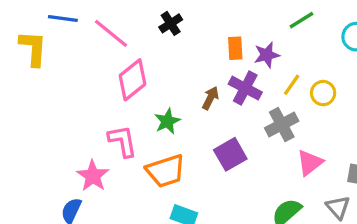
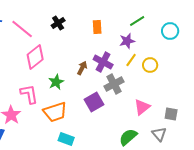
orange rectangle: (235, 48) -> (97, 27), moved
purple star: (267, 55) -> (127, 41), moved
gray cross: (282, 125) -> (114, 84), moved

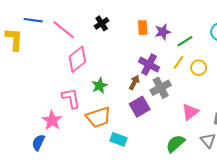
green line: (137, 21) -> (185, 41), moved
purple star: (127, 41) -> (163, 32), moved
brown arrow: (82, 68) -> (134, 82), moved
cyan rectangle: (66, 139) -> (118, 139), moved

